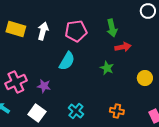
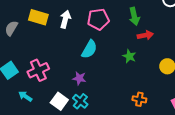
purple star: (44, 86) -> (79, 78), moved
cyan cross: (76, 111) -> (80, 101), moved

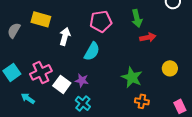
white arrow: (65, 19) -> (65, 36), moved
green star: (129, 56) -> (132, 77), moved, size x1.5
white square: (59, 101) -> (62, 84), moved

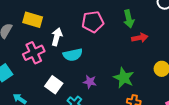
cyan semicircle: (92, 51) -> (73, 55), moved, turned 48
pink cross: (41, 72) -> (34, 53), moved
purple star: (82, 80) -> (90, 82), moved

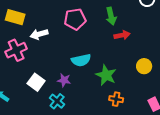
white arrow: (57, 37) -> (39, 34), turned -120
cyan semicircle: (73, 55) -> (81, 60), moved
purple star: (90, 82) -> (64, 80), moved

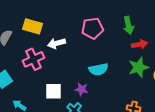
green star: (106, 75) -> (138, 67), moved, turned 30
white square: (36, 82) -> (53, 91), turned -36

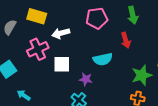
red arrow: (139, 44) -> (126, 40), moved, turned 84
green star: (138, 67) -> (142, 75), moved
white square: (53, 91) -> (62, 64), moved

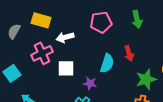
red arrow: (126, 40) -> (129, 53), moved
cyan semicircle: (103, 59) -> (107, 63), turned -60

